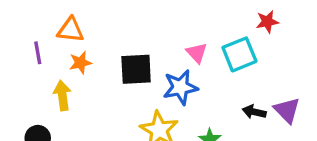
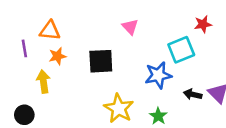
pink triangle: (197, 53) -> (130, 27), moved
blue star: (180, 87) -> (158, 75), moved

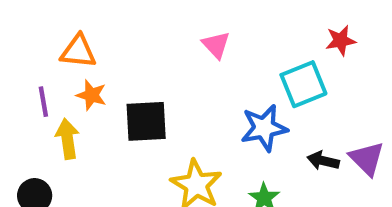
purple line: (24, 48) -> (43, 102), moved
orange star: (57, 56) -> (91, 95), turned 30
black square: (101, 61) -> (146, 121), moved

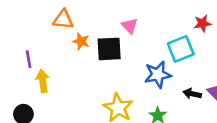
orange triangle: (78, 51) -> (63, 20), moved
orange star: (91, 95) -> (81, 41), moved
black square: (146, 121) -> (109, 49), moved

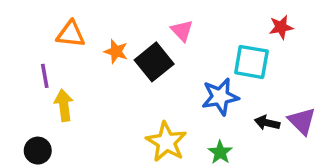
orange triangle: (63, 20) -> (71, 34), moved
black square: (109, 49) -> (154, 62), turned -36
cyan square: (181, 49) -> (251, 62), turned 32

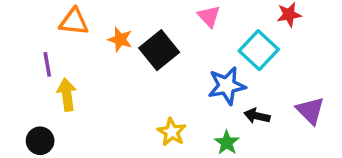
pink triangle: (182, 31) -> (209, 16), moved
cyan square: (251, 62) -> (259, 50), turned 33
black arrow: (267, 123) -> (257, 116), moved
yellow star: (166, 142) -> (172, 132), size x0.7

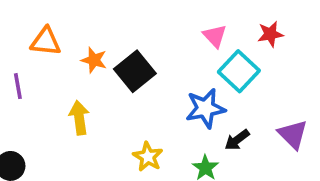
pink triangle: (209, 16) -> (215, 36), moved
yellow arrow: (67, 95) -> (79, 118), moved
black arrow: (257, 116) -> (237, 140), turned -50

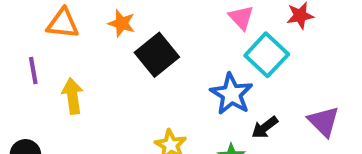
orange star: (94, 60) -> (122, 23), moved
blue star: (205, 108) -> (231, 94), turned -30
yellow arrow: (79, 118) -> (73, 96), moved

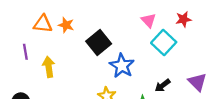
orange star: (122, 23) -> (66, 25), moved
blue star: (231, 94) -> (122, 66), moved

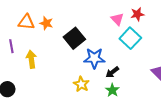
red star: (183, 19) -> (137, 14), moved
blue star: (122, 66) -> (94, 58), turned -30
black arrow: (163, 85) -> (112, 72), moved

